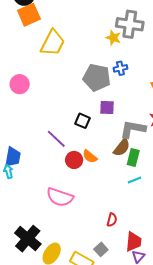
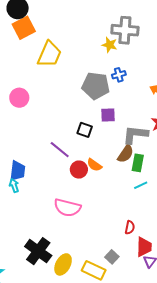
red semicircle: (112, 220) -> (130, 227), moved

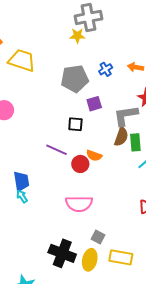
yellow trapezoid: (49, 54) -> (22, 60), turned -80
blue cross: (119, 75) -> (106, 69), moved
gray square: (112, 257) -> (98, 237), moved

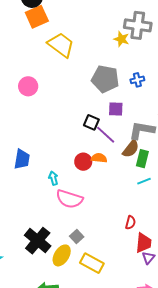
purple line: (57, 150) -> (106, 135), moved
orange semicircle: (94, 156) -> (99, 158), turned 147
cyan arrow: (22, 196) -> (53, 178), moved

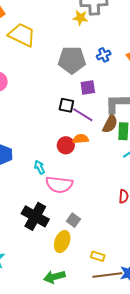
black cross: (38, 241) -> (35, 216), moved
yellow rectangle: (92, 263) -> (98, 256), moved, size x0.6

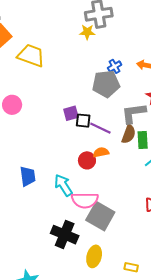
gray pentagon: (72, 60) -> (106, 84), moved
purple square: (88, 88) -> (71, 113), moved
cyan arrow: (40, 167) -> (63, 185), size x1.6
gray square: (73, 220) -> (100, 216), moved, size x2.0

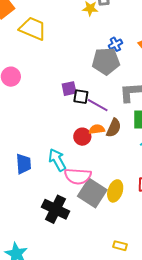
brown semicircle: (129, 134) -> (114, 128), moved
blue trapezoid: (28, 176) -> (23, 164), moved
yellow ellipse: (94, 256) -> (115, 191), moved

